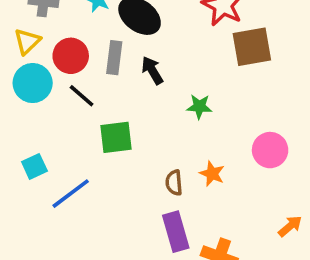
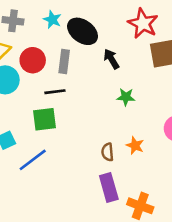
black arrow: (152, 70) -> (111, 59), moved
black line: (82, 96) -> (55, 92), moved, turned -48
green square: (116, 137) -> (44, 119), moved

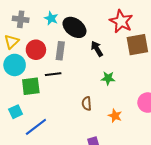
green square: (44, 119) -> (31, 86), moved
brown semicircle: (107, 152) -> (87, 104), moved

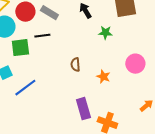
gray rectangle: (60, 51) -> (49, 13), turned -66
green star: (108, 78) -> (105, 33), moved

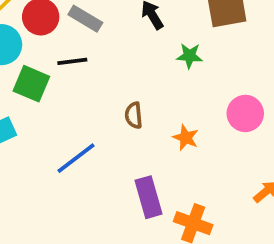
green square: (20, 48) -> (31, 84), turned 30
blue line: (25, 88) -> (76, 158), moved

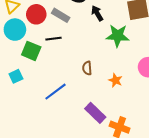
green star: (189, 56) -> (118, 36), size x1.6
purple rectangle: (149, 197) -> (95, 113), turned -30

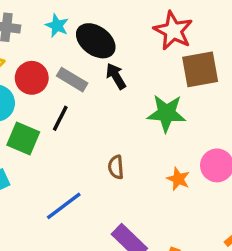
black arrow: (97, 13) -> (116, 76), moved
black line: (54, 39) -> (60, 118), turned -56
orange star: (116, 80) -> (178, 179), moved

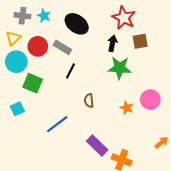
cyan star: (57, 26) -> (44, 16), moved
brown square: (200, 69) -> (140, 41), size x0.7
black arrow: (116, 76) -> (112, 43), moved, turned 42
black line: (60, 118) -> (71, 71), moved

